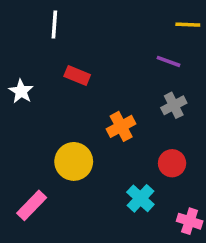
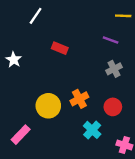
white line: (54, 25) -> (36, 16), turned 30
red rectangle: (77, 75) -> (60, 48), moved
orange cross: (121, 126) -> (79, 99), moved

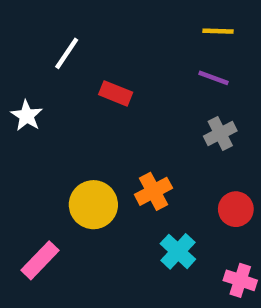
white line: (36, 16) -> (67, 53), moved
yellow line: (123, 16) -> (218, 31), moved
red circle: (113, 107) -> (236, 209), moved

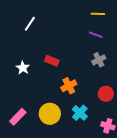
red rectangle: (116, 93) -> (52, 61), moved
white star: (27, 116) -> (23, 68), moved
yellow circle: (93, 205) -> (50, 114), moved

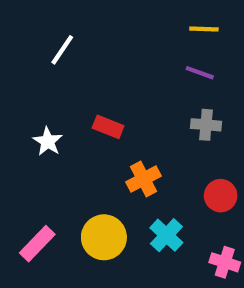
gray cross: (99, 60) -> (206, 125), turned 32

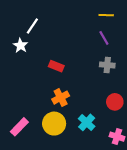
purple line: (200, 73) -> (104, 38), turned 40
white star: (48, 141) -> (20, 45), moved
orange cross: (144, 179) -> (61, 98), moved

